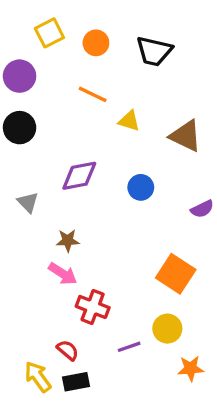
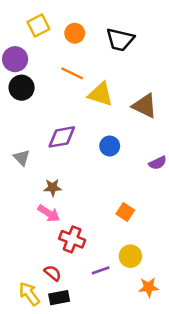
yellow triangle: (129, 121) -> (101, 94), size x1.5
black circle: (20, 128) -> (22, 88), moved
orange square: (176, 274) -> (125, 212), moved, size x0.6

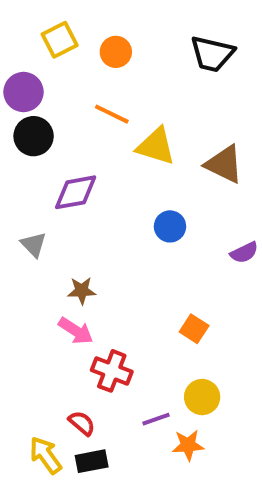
black trapezoid: (120, 40) -> (212, 54), moved
purple diamond: (62, 137) -> (76, 192), moved
orange star: (149, 287) -> (188, 445), moved

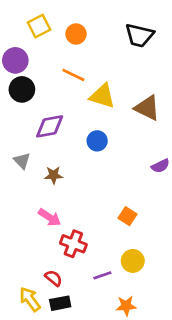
blue circle: (170, 226) -> (97, 141), moved
brown star: (82, 291) -> (54, 175), moved
orange star: (188, 445) -> (126, 306), moved

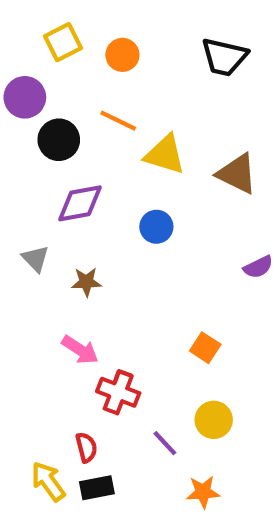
black circle: (22, 89) -> (59, 140), moved
purple line: (102, 275) -> (165, 443), turned 66
red semicircle: (54, 278) -> (86, 447), turned 36

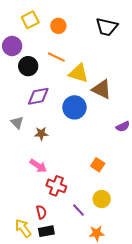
brown triangle: (237, 174) -> (102, 89), moved
blue circle: (156, 227) -> (74, 107), size x1.5

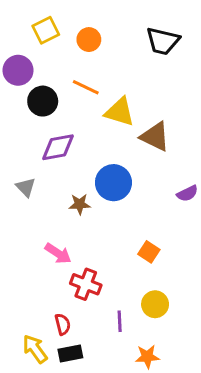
blue circle: (74, 107) -> (113, 183), moved
brown star: (41, 134) -> (80, 204), moved
purple line: (79, 210) -> (120, 321), turned 40

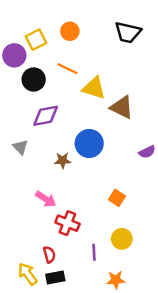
yellow square: (46, 30) -> (36, 40), moved

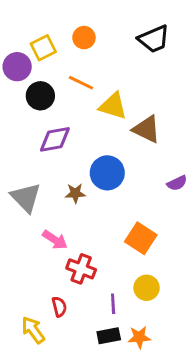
black trapezoid: (128, 32) -> (154, 39), turned -36
gray triangle: (20, 147) -> (26, 198), moved, size x1.6
orange square: (117, 198) -> (141, 238), size x1.5
black rectangle: (55, 278) -> (109, 336), moved

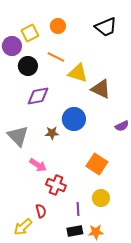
yellow arrow: (33, 330) -> (23, 227), turned -96

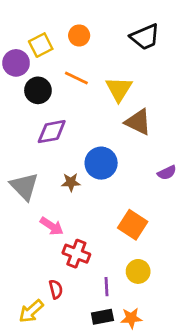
yellow triangle: (78, 73) -> (119, 89), moved, turned 45

